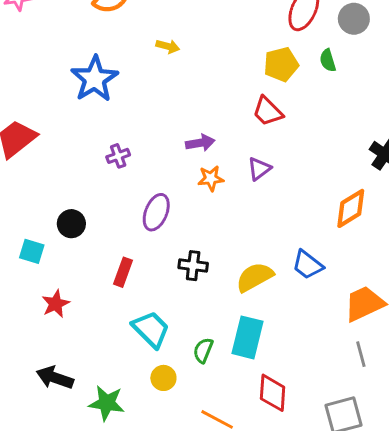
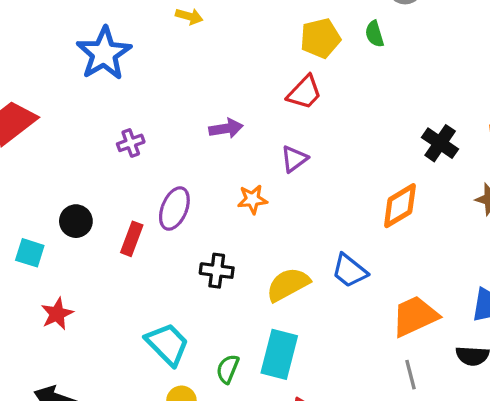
red trapezoid: (268, 111) -> (304, 92), turned -92
orange star: (211, 178) -> (252, 199), moved
red rectangle: (123, 272) -> (132, 239), moved

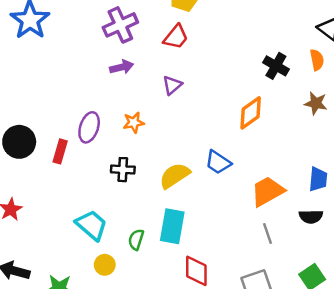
purple cross: (131, 143) -> (120, 25), moved, size x1.8
orange star: (252, 199) -> (134, 123), moved
black circle: (76, 221) -> (19, 142), size x1.4

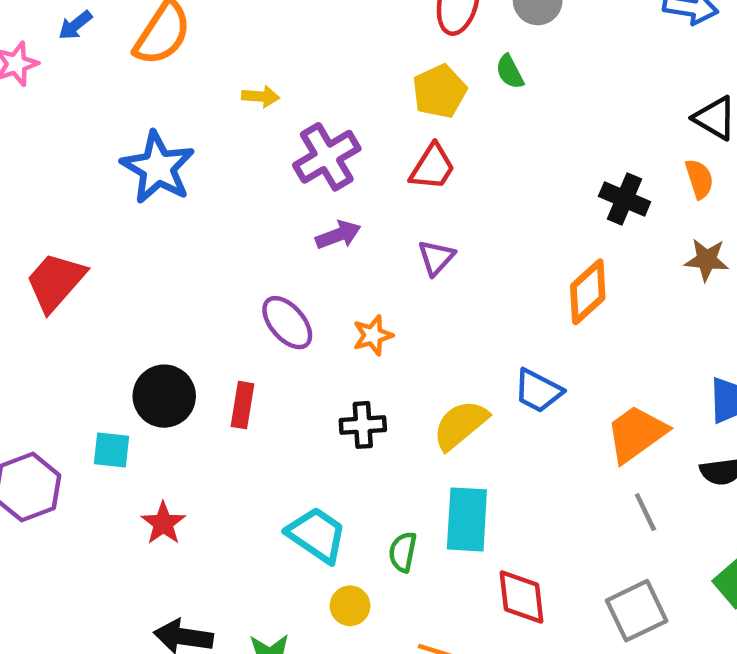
purple ellipse: (89, 127) -> (287, 323), moved, turned -52

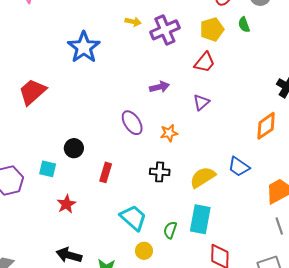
purple cross: (327, 157) -> (165, 30), moved
black circle: (164, 396) -> (74, 148), size x0.7
red rectangle: (242, 405) -> (106, 172), moved

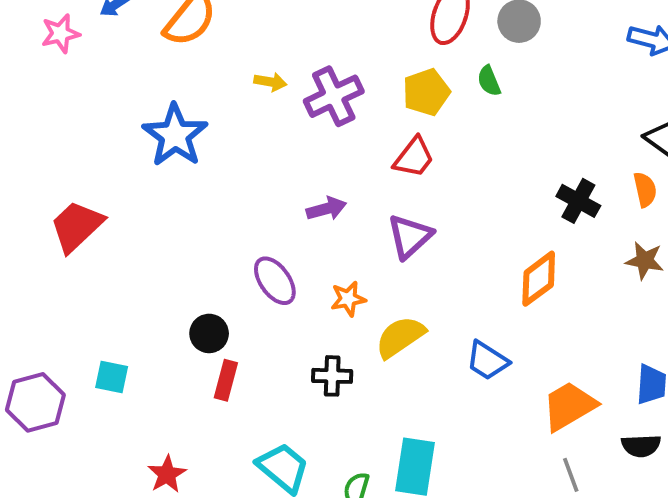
purple triangle: (201, 102) -> (410, 236), size x1.4
black circle: (74, 148) -> (209, 333), moved
yellow semicircle: (203, 177) -> (400, 337), moved
red star: (66, 204) -> (167, 474), moved

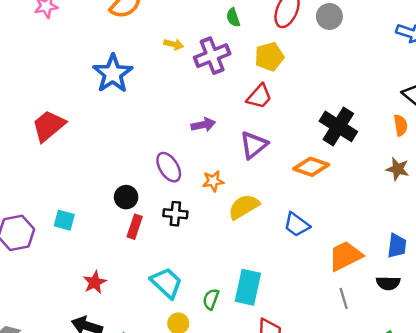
green semicircle: (489, 81) -> (233, 17), moved
black cross: (578, 201) -> (338, 126), moved, size x1.4
orange diamond: (539, 279) -> (311, 167), moved, turned 52
black cross: (332, 376) -> (175, 214), moved

